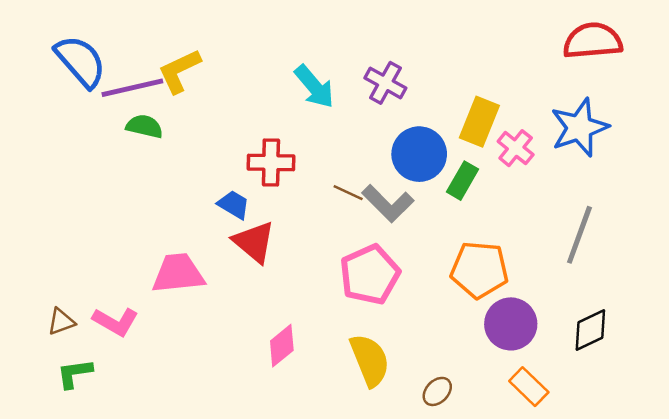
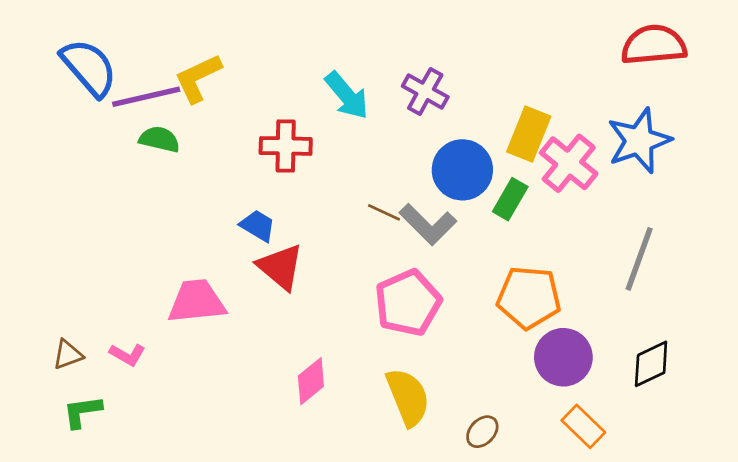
pink cross: (516, 148) -> (569, 163), size x1.4
red cross: (271, 163) -> (286, 146), moved
pink L-shape: (116, 322) -> (127, 355), size x0.7

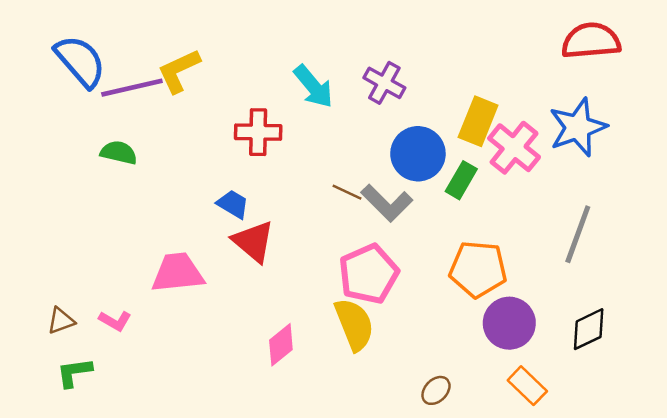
green semicircle: (159, 139) -> (119, 153), moved
yellow semicircle: (408, 397) -> (354, 324), moved

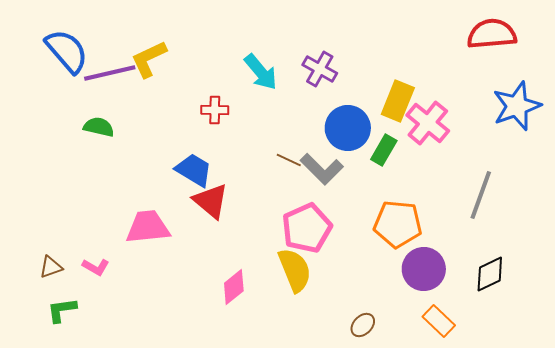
blue star: (578, 127) -> (517, 106), moved
red cross: (258, 132) -> (215, 110), size x0.7
blue trapezoid: (233, 204) -> (194, 170), size x1.4

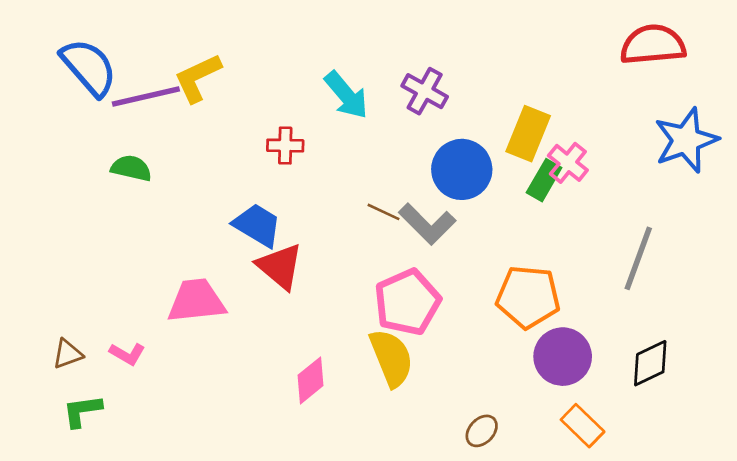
pink cross: (428, 123) -> (568, 163), size x0.7
green rectangle: (384, 150) -> (544, 180), moved

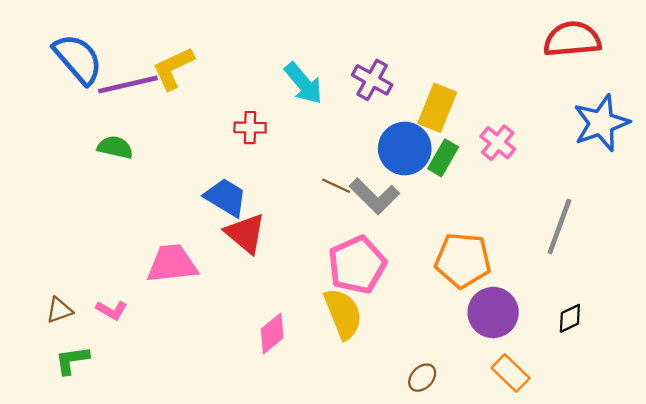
yellow rectangle: (528, 134) -> (437, 108), moved
green rectangle: (544, 180) -> (443, 158), moved
black diamond: (650, 363) -> (570, 318), size x0.7

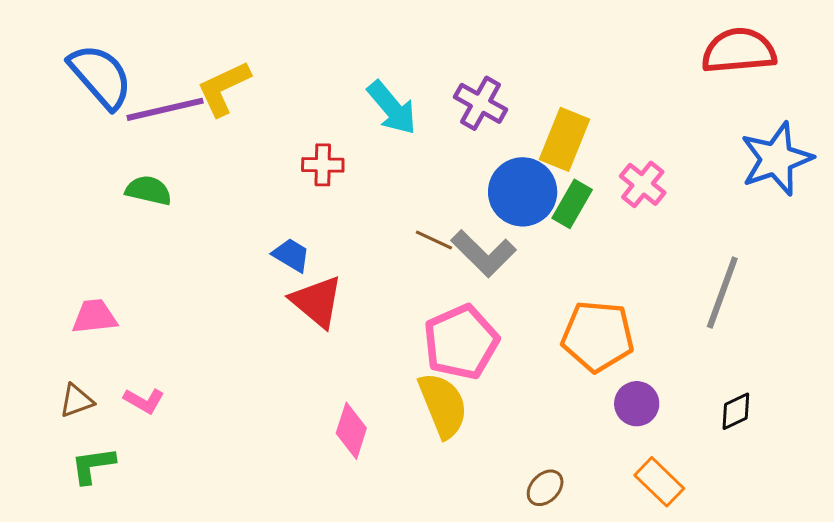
blue trapezoid: (226, 197) -> (291, 255), size x0.7
pink trapezoid: (172, 264) -> (94, 317), moved, size x0.7
purple circle: (493, 312) -> (637, 404), size x0.7
pink diamond: (272, 333) -> (351, 431), turned -33

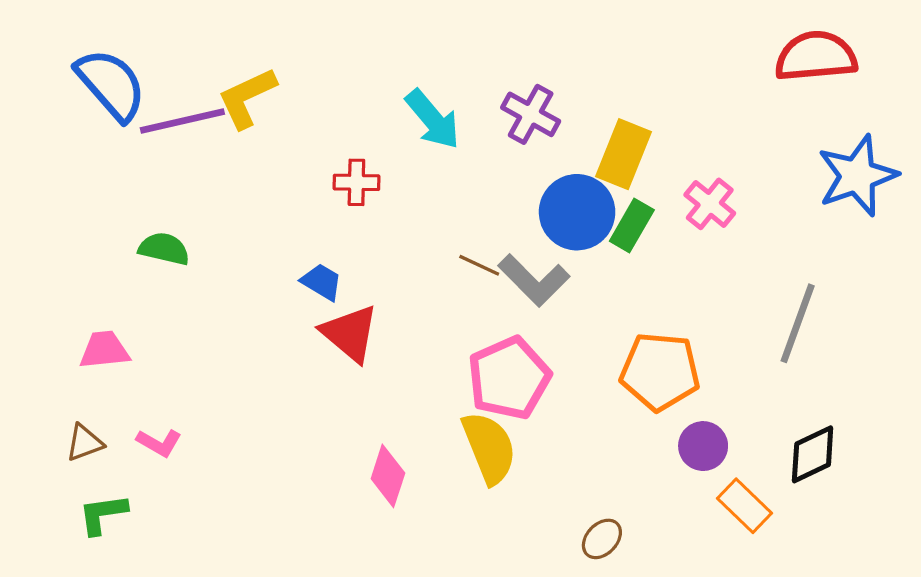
green semicircle: (149, 190) -> (164, 249), moved
black diamond: (736, 411) -> (813, 454), size x1.4
orange rectangle: (659, 482) -> (745, 506), moved

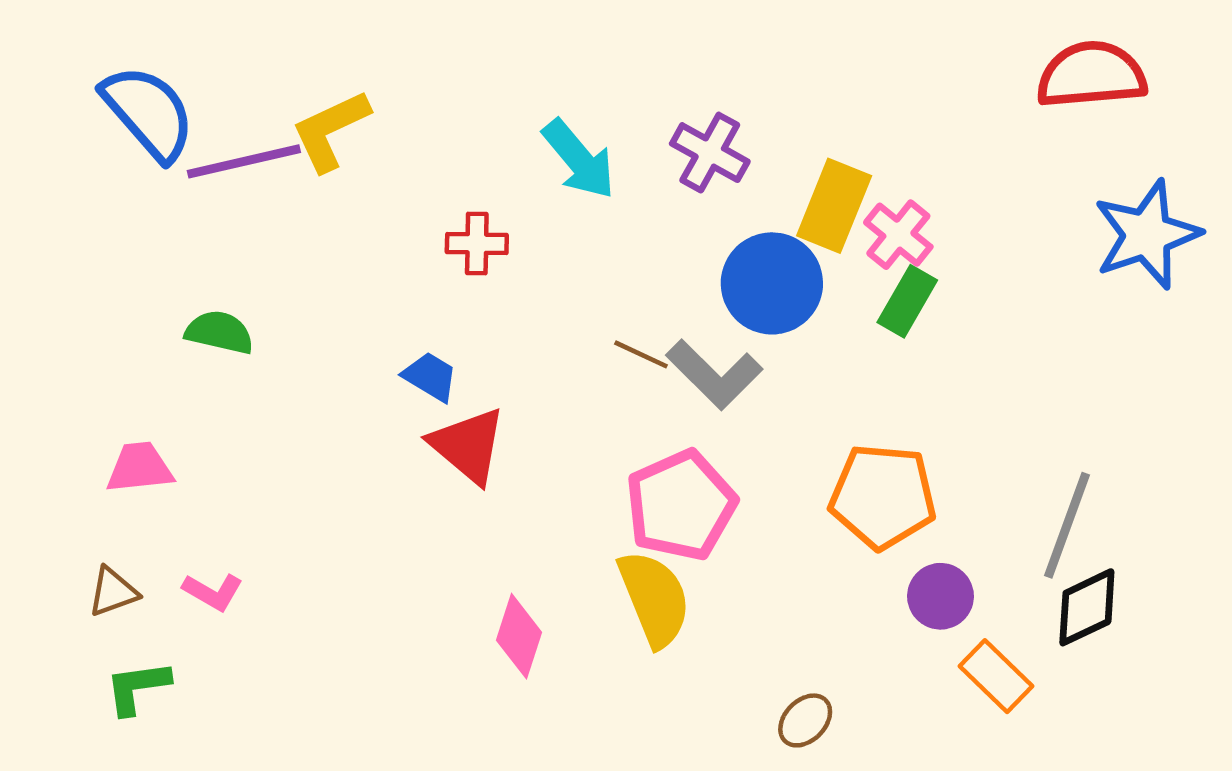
pink cross: (710, 204) -> (898, 235), moved
green rectangle: (632, 225) -> (907, 301), moved
gray line: (798, 323) -> (1067, 525), moved

